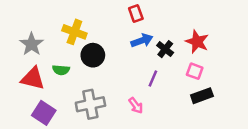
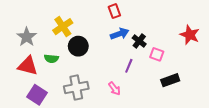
yellow cross: (74, 32) -> (63, 27), turned 36
red star: (197, 42) -> (190, 35), moved
pink square: (195, 71) -> (157, 54), moved

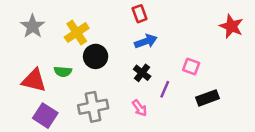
red star: (190, 35) -> (231, 26), moved
gray star: (27, 37) -> (33, 26), moved
black cross: (139, 41) -> (142, 73), moved
purple line: (129, 66) -> (165, 89), moved

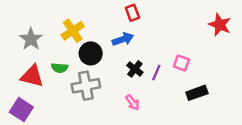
gray star: (33, 26) -> (31, 39), moved
blue arrow: (146, 41) -> (123, 39), moved
purple line: (165, 89) -> (156, 73), moved
gray cross: (93, 107) -> (86, 86), moved
purple square: (45, 116) -> (21, 110), moved

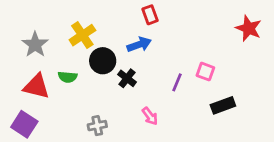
black cross: (135, 69) -> (127, 78), moved
gray cross: (86, 86) -> (97, 126), moved, size x0.6

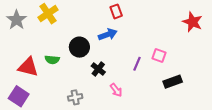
yellow cross: (82, 35) -> (48, 14), moved
gray star: (35, 45) -> (17, 20), moved
black cross: (127, 78) -> (98, 69), moved

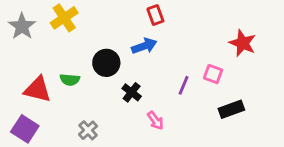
red star: (192, 22) -> (243, 43), moved
gray cross: (75, 97) -> (88, 130), moved, turned -32

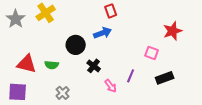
red star: (243, 43) -> (173, 31), turned 30
green semicircle: (70, 80) -> (52, 65), moved
purple line: (184, 85) -> (131, 76), moved
purple square: (25, 129) -> (18, 92), turned -30

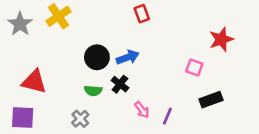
blue arrow: (103, 33) -> (128, 57), moved
green semicircle: (52, 65) -> (93, 91), moved
purple line: (131, 76) -> (167, 116), moved

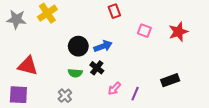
gray star: (20, 24) -> (16, 19), turned -30
pink square: (194, 68) -> (144, 31), moved
pink arrow: (142, 110) -> (114, 88), turned 80

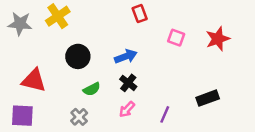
black circle: (78, 46) -> (78, 56), moved
black cross: (97, 68) -> (128, 83), moved
green semicircle: (75, 73) -> (92, 89), turned -32
pink arrow: (114, 88) -> (127, 109), moved

